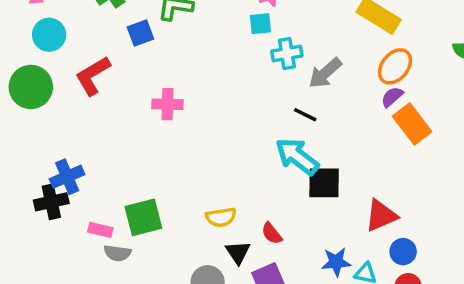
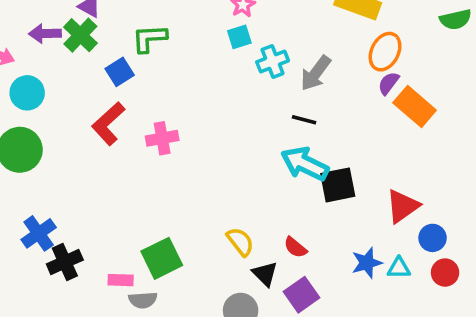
red L-shape: (93, 76) -> (108, 124), moved
blue cross: (67, 177) -> (39, 233), moved
yellow semicircle: (221, 217) -> (240, 242), turned -108

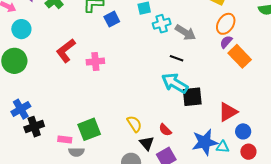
blue square: (120, 72) -> (112, 19), moved
gray arrow: (316, 73) -> (185, 32), turned -100
blue star: (367, 263) -> (205, 142), size x1.5

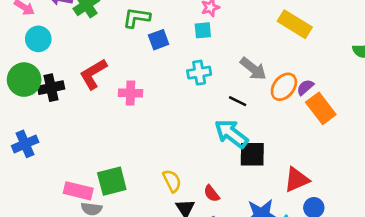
cyan cross: (162, 24) -> (199, 73), moved
orange ellipse: (226, 24) -> (284, 87), moved
black cross: (34, 127) -> (51, 88), moved
pink rectangle: (65, 140) -> (78, 191), size x1.5

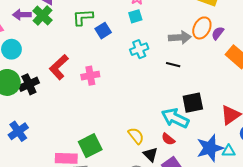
gray arrow: (253, 69) -> (180, 37), turned -30
orange ellipse: (284, 87) -> (202, 28), moved
purple semicircle: (305, 87) -> (218, 33), moved
cyan arrow: (231, 134) -> (175, 118), moved

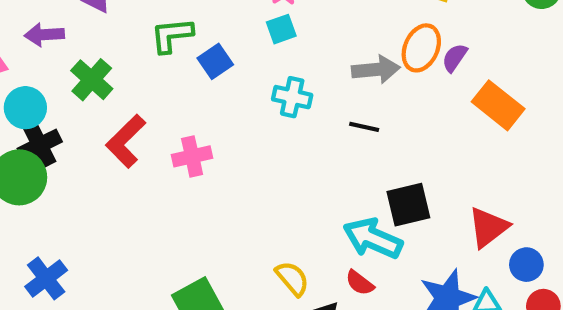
green cross: (43, 15) -> (92, 80), moved
cyan cross: (139, 49) -> (292, 97), turned 36
black cross: (29, 84) -> (40, 145), moved

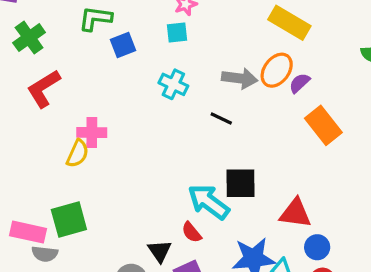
pink cross: (192, 156) -> (92, 132), moved
red triangle: (488, 227) -> (295, 213), turned 32
yellow semicircle: (292, 278) -> (78, 154), moved, turned 52

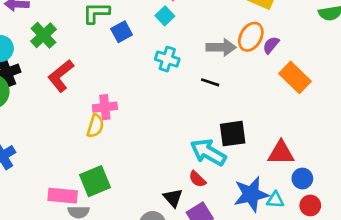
cyan square: (177, 32) -> (165, 16), turned -30

